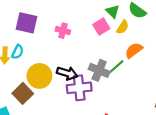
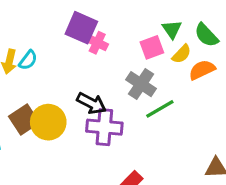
purple square: (26, 23) -> (81, 28), moved
orange semicircle: (134, 50) -> (202, 70), moved
gray cross: (99, 70) -> (141, 84), moved
yellow circle: (39, 76) -> (48, 122), moved

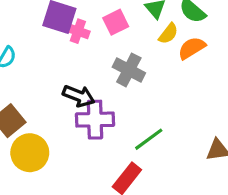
pink square: (152, 47) -> (116, 22), moved
green line: (160, 109) -> (149, 139), moved
yellow circle: (48, 122) -> (30, 153), moved

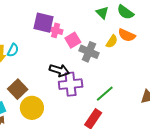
pink square: (116, 22) -> (73, 40), moved
yellow semicircle: (168, 34) -> (112, 41), moved
orange semicircle: (192, 48) -> (127, 35), turned -120

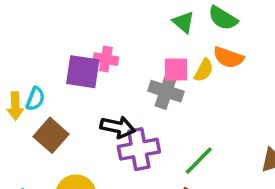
purple square: (43, 23) -> (83, 72), moved
pink square: (73, 40) -> (176, 69), moved, turned 35
brown square: (18, 89) -> (51, 135), moved

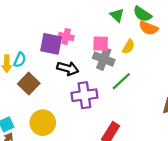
orange semicircle: (228, 57) -> (149, 28), moved
pink square: (176, 69) -> (101, 44), moved
black arrow: (118, 127) -> (68, 68), moved
green line: (199, 161) -> (121, 81), moved

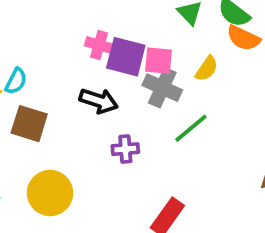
purple square: (51, 44) -> (126, 57), moved
brown square: (29, 84) -> (29, 124), turned -30
purple cross: (84, 95) -> (125, 149), size x0.6

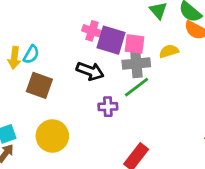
yellow semicircle: (207, 69) -> (169, 51), turned -144
gray cross: (162, 88) -> (136, 64), turned -32
green line: (191, 128) -> (137, 87), moved

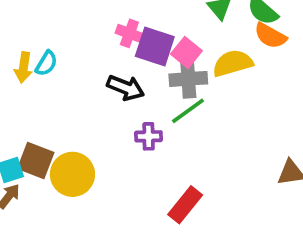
pink square: (134, 44) -> (186, 52), turned 30
yellow semicircle: (169, 51) -> (233, 63), size x1.5
brown square: (39, 85) -> (36, 160), moved

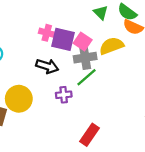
yellow circle: (72, 174) -> (19, 99), moved

